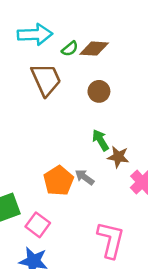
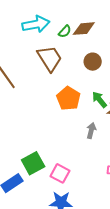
gray arrow: (85, 177) -> (91, 131), turned 77
orange pentagon: (58, 181) -> (68, 98), moved

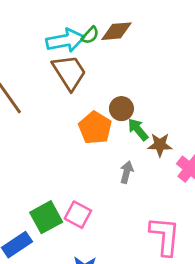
cyan arrow: (36, 24) -> (65, 41), moved
brown circle: (93, 62) -> (121, 109), moved
pink square: (60, 173) -> (78, 215), moved

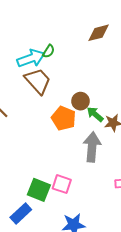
brown diamond: (116, 31) -> (98, 33), moved
gray arrow: (127, 172) -> (92, 147), size x1.8
green square: (46, 217) -> (39, 190), turned -30

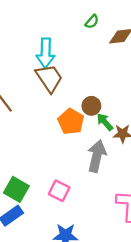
green semicircle: (49, 51) -> (92, 22), moved
cyan arrow: (31, 58) -> (46, 53), turned 104
green square: (39, 190) -> (16, 189), moved

